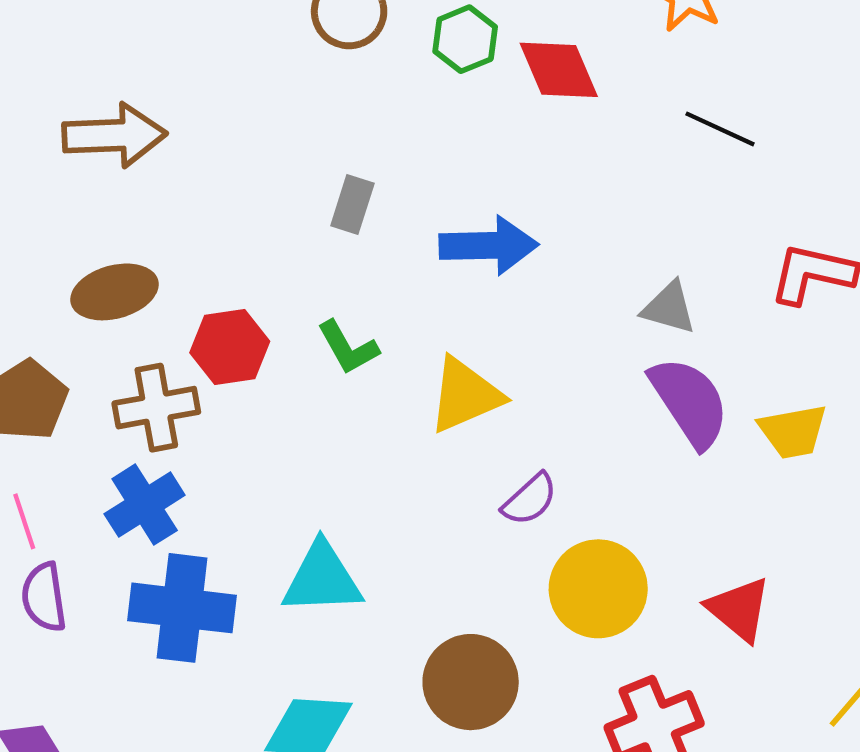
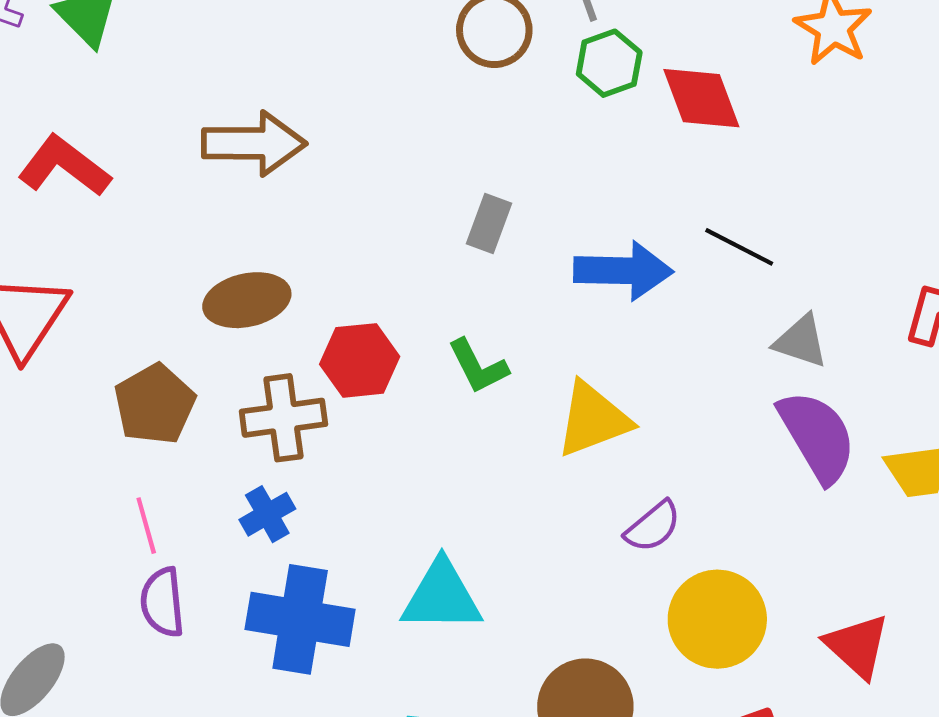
black line: (720, 129) -> (739, 247), moved
blue cross: (145, 505) -> (267, 514), size x0.7

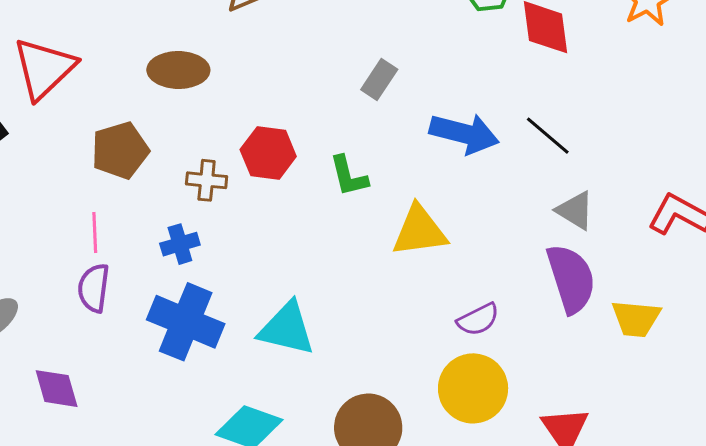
brown ellipse: (247, 300) -> (178, 70), moved
brown cross: (283, 418) -> (207, 180), size x0.7
purple semicircle: (653, 526) -> (478, 319), moved

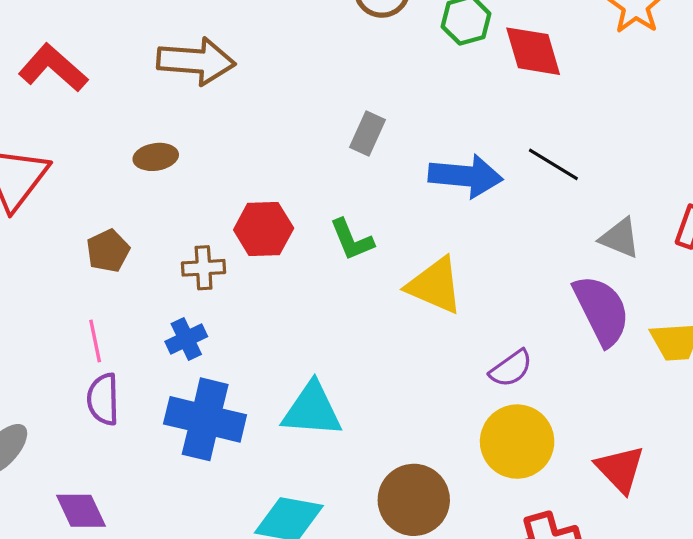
brown ellipse: (178, 70) -> (156, 157), size x0.7
brown pentagon: (120, 150) -> (108, 251), size x0.7
gray triangle: (575, 210) -> (620, 238), moved
yellow triangle: (419, 231) -> (435, 285), turned 40

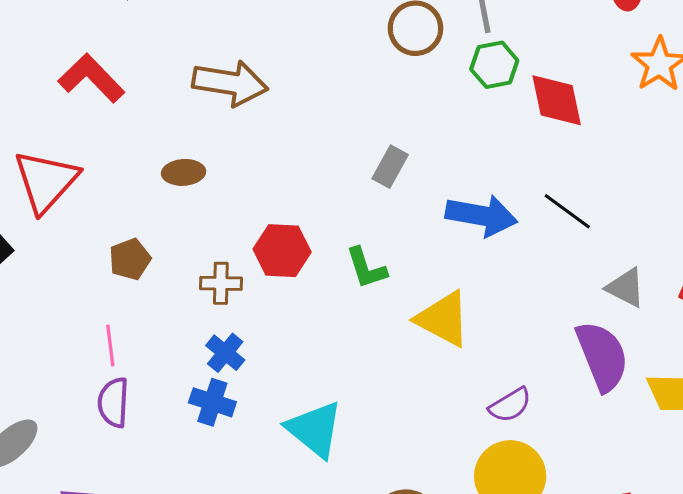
blue cross: (186, 339) -> (225, 353), moved, turned -30
cyan triangle: (312, 410) -> (315, 429), turned 30
blue cross: (205, 419) -> (212, 402), moved, size x0.6

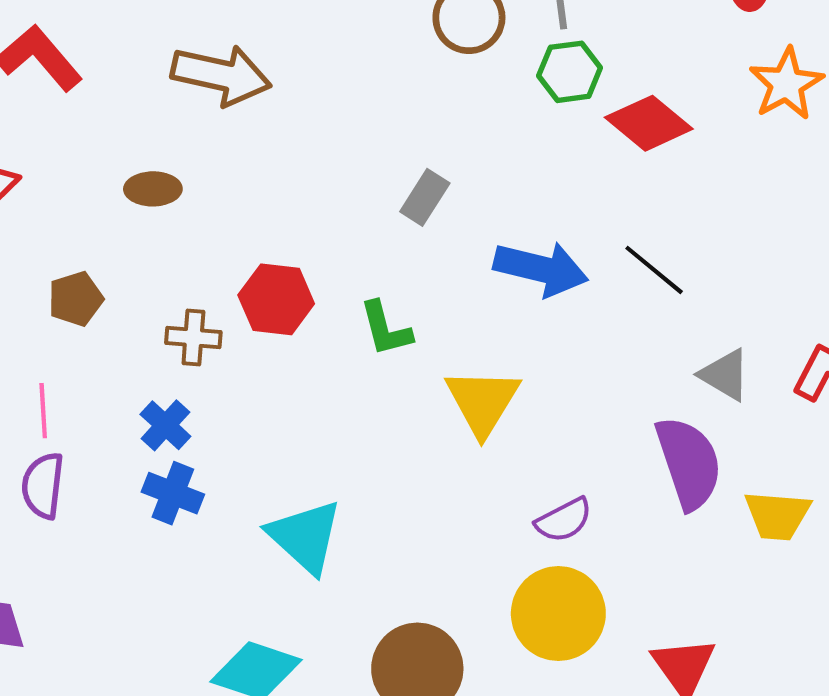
red diamond: (557, 100) -> (649, 123), turned -42
yellow triangle: (443, 319) -> (483, 402), turned 30
blue cross: (225, 353) -> (165, 425), moved

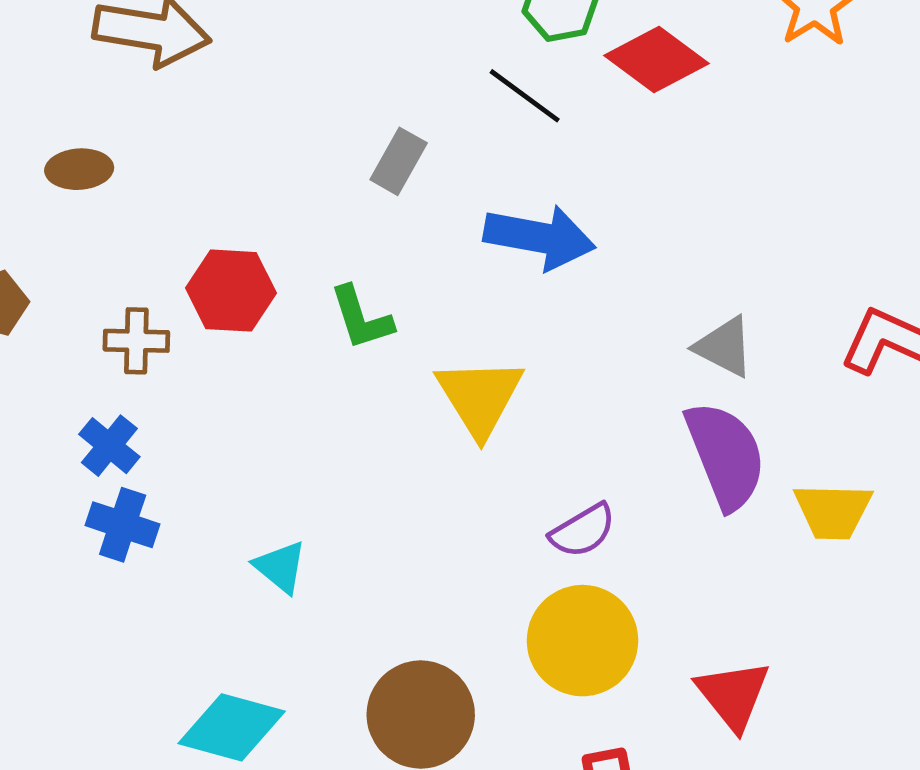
black line: (654, 270) -> (525, 96), moved
gray triangle: (725, 375) -> (724, 347), moved
cyan triangle: (305, 537) -> (280, 567), size x0.6

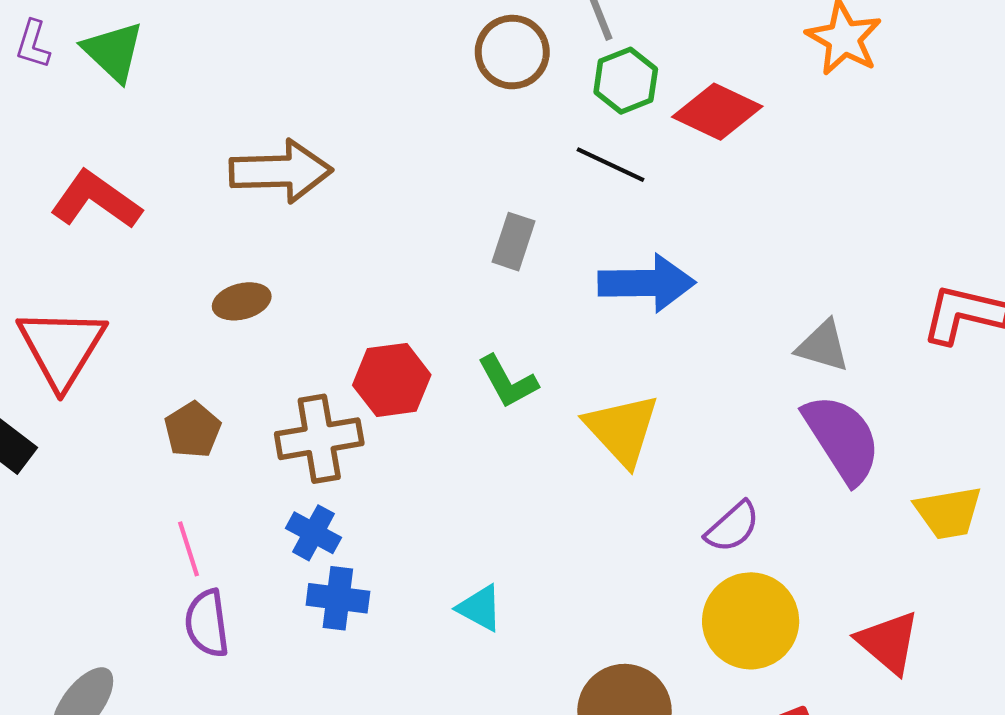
brown cross: (136, 341) -> (319, 439), size x1.5
yellow trapezoid: (833, 511) -> (948, 513), moved

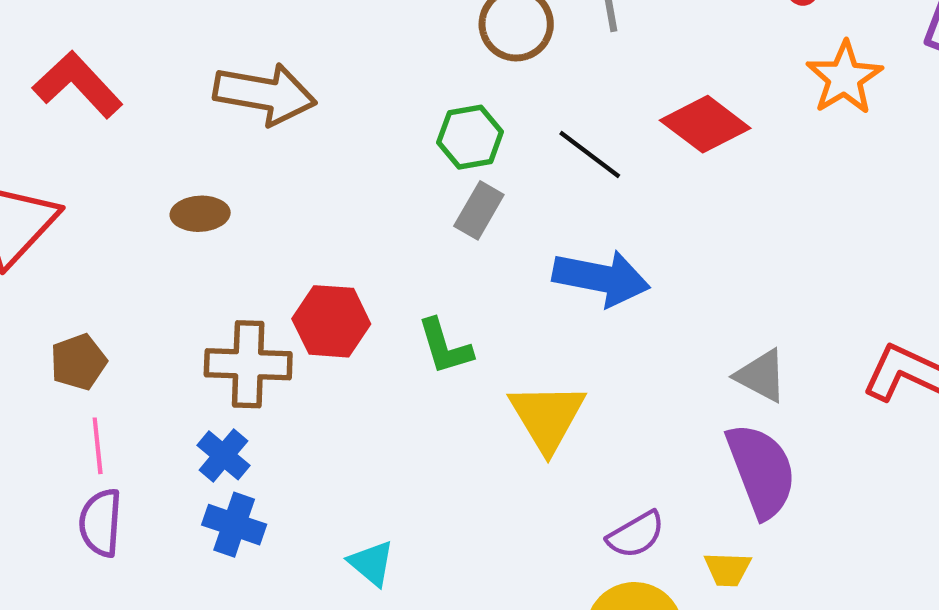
green hexagon: (626, 81) -> (470, 137), moved
brown pentagon: (193, 430) -> (78, 362), moved
yellow trapezoid: (948, 513) -> (728, 569), moved, size x0.7

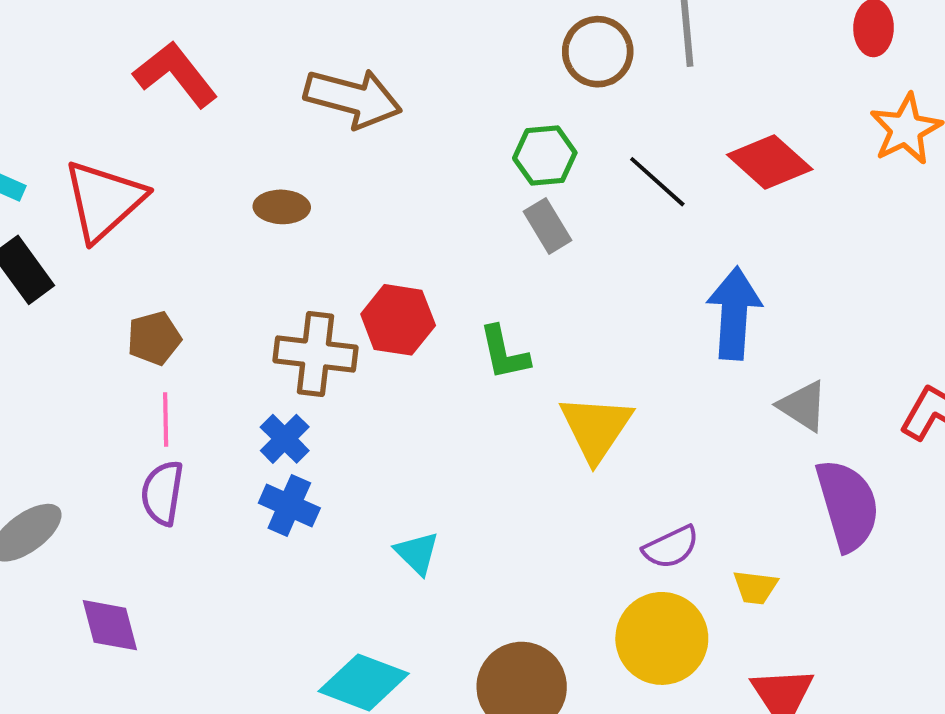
gray rectangle: (479, 210) -> (547, 226), turned -66
blue arrow: (601, 278) -> (734, 313), moved, turned -102
purple semicircle: (761, 470) -> (848, 505), moved

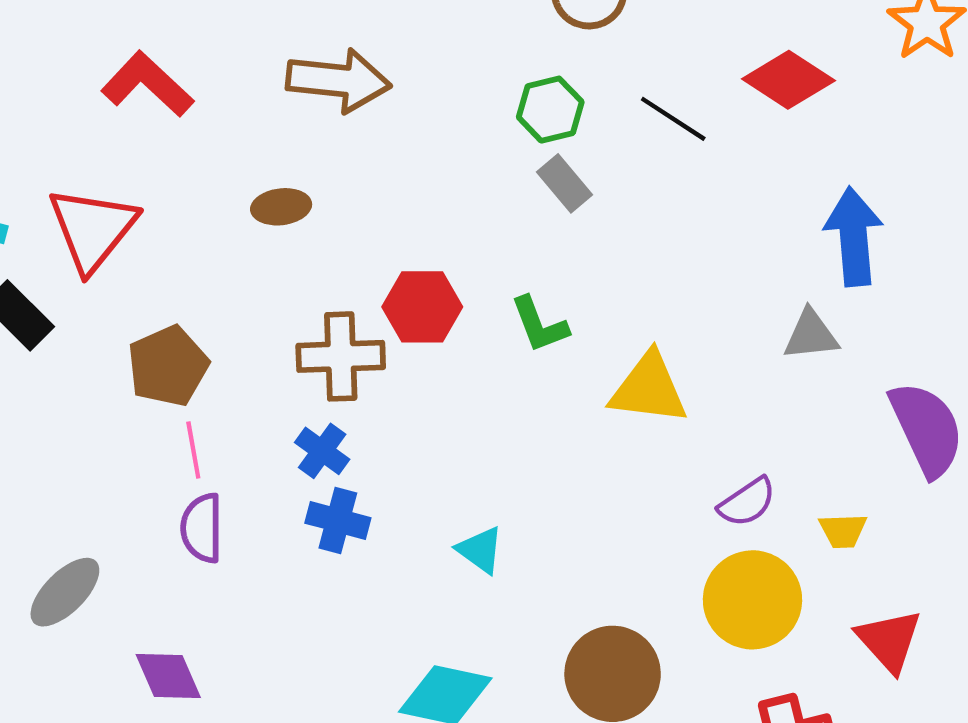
blue arrow: (734, 313) -> (854, 237), moved
brown pentagon: (154, 338) -> (168, 366), size x1.4
gray triangle: (803, 406) -> (811, 335), moved, turned -30
yellow triangle: (596, 428) -> (649, 389), turned -48

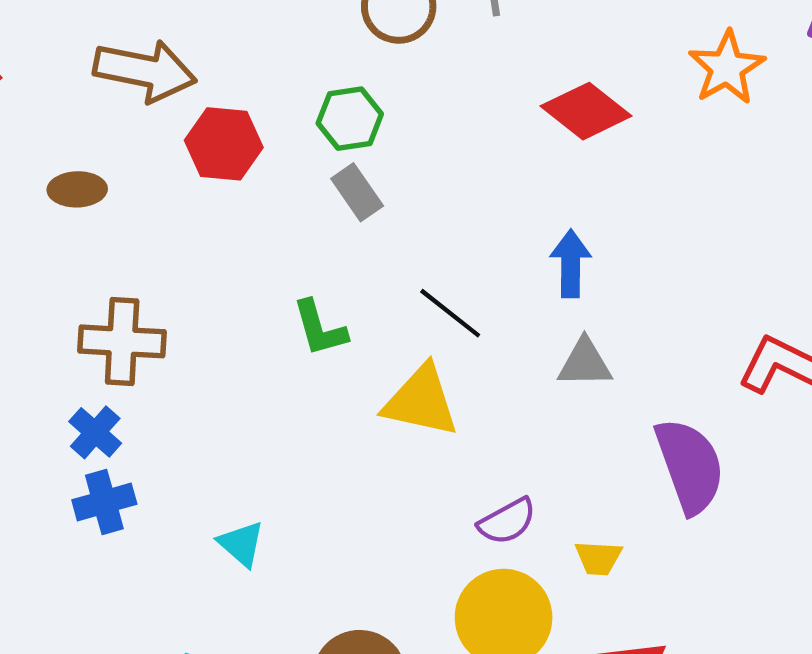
black line: (673, 119) -> (450, 313), moved
blue arrow: (854, 237) -> (571, 263), moved, size x0.7
red hexagon: (422, 307) -> (224, 144), moved
blue cross: (338, 520) -> (104, 502), turned -36

